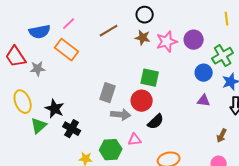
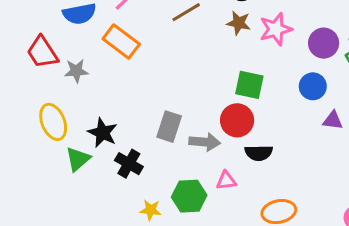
purple circle: (194, 40) -> (324, 43), moved
blue circle: (204, 73) -> (313, 86), moved
gray rectangle: (108, 93) -> (169, 127), moved
black semicircle: (156, 122) -> (259, 153), turned 42

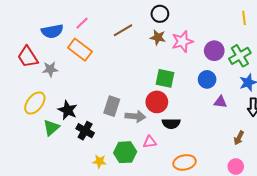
yellow ellipse: (53, 122) -> (35, 103), turned 60

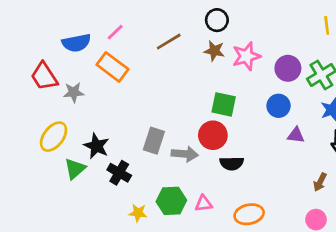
pink triangle: (150, 142) -> (204, 204), moved

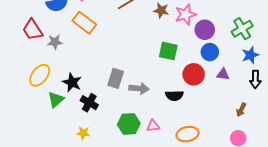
purple circle: (288, 68) -> (205, 30), moved
red circle: (213, 135) -> (194, 74), moved
yellow star: (138, 213) -> (83, 133), moved

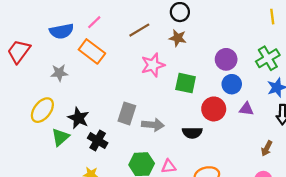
pink star: (186, 15) -> (153, 65), moved
red trapezoid: (33, 30) -> (19, 51), moved, turned 70

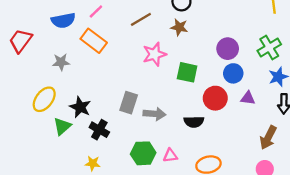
brown arrow: (267, 148) -> (268, 138), size x1.5

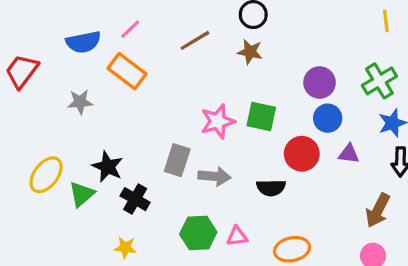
pink star: (154, 54) -> (218, 121), moved
yellow ellipse: (44, 99) -> (46, 175), moved

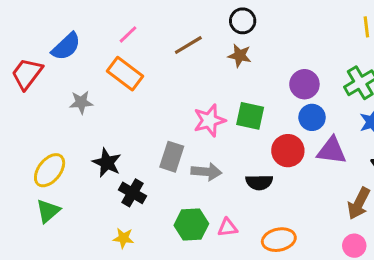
blue semicircle: (83, 42) -> (66, 47), moved, turned -32
purple triangle: (349, 154) -> (332, 151), size x1.5
green triangle: (82, 194) -> (48, 211), moved

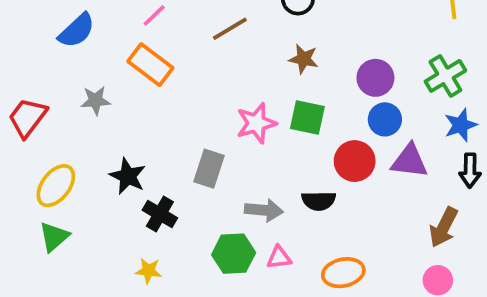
brown star: (240, 56) -> (304, 59), moved
red trapezoid: (27, 74) -> (27, 118), moved
gray arrow: (206, 172) -> (264, 210), moved

